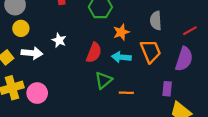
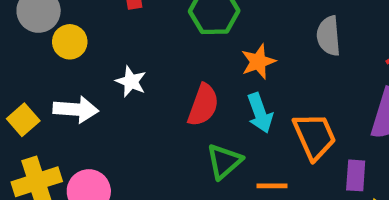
yellow circle: (21, 28) -> (70, 42), moved
orange trapezoid: (151, 51) -> (315, 136), moved
cyan arrow: (121, 57) -> (260, 113), turned -114

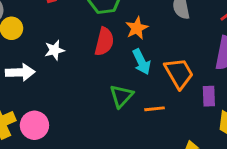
white star: (131, 82) -> (54, 50), turned -30
red semicircle: (203, 105) -> (104, 42), moved

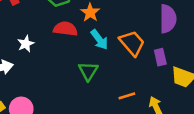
red semicircle: (104, 42) -> (65, 29), turned -85
orange line: (155, 109) -> (127, 96), moved

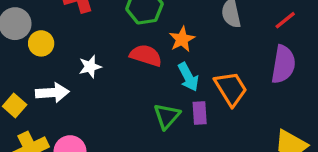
purple rectangle: (160, 57) -> (200, 113), moved

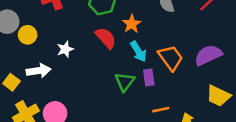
red semicircle: (146, 55) -> (106, 38), turned 35
purple semicircle: (283, 64) -> (208, 55), moved, turned -120

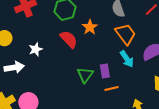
cyan arrow: (138, 51) -> (127, 59), moved
orange trapezoid: (171, 58) -> (126, 34), moved
orange line: (161, 110) -> (112, 88), moved

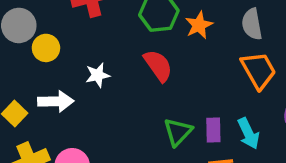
orange star: (90, 27) -> (199, 25), moved
cyan arrow: (127, 59) -> (248, 133), moved

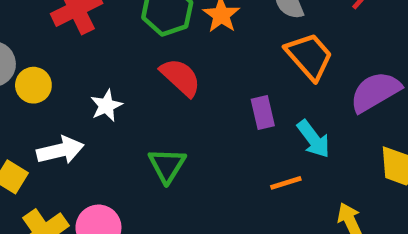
purple rectangle: (213, 130) -> (263, 113), moved
green triangle: (178, 132) -> (167, 165), moved

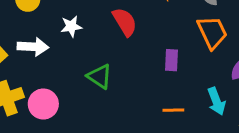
cyan arrow: (313, 139) -> (216, 101), moved
green triangle: (167, 165) -> (100, 76), turned -44

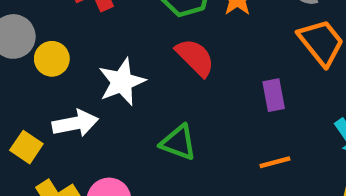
white star: (71, 26) -> (122, 82), size x1.5
orange line: (173, 110) -> (275, 162), moved

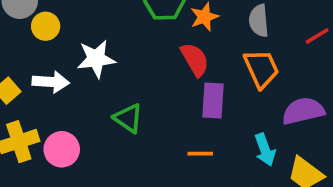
red semicircle: (195, 57) -> (195, 60), moved
purple rectangle: (274, 95) -> (213, 100), size x1.4

